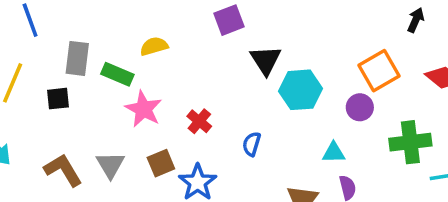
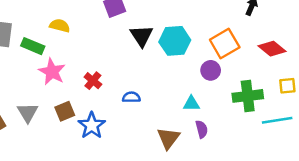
yellow semicircle: (154, 46) -> (60, 26), turned 30
cyan hexagon: (300, 90) -> (175, 41), moved
blue semicircle: (252, 144) -> (131, 97), turned 72

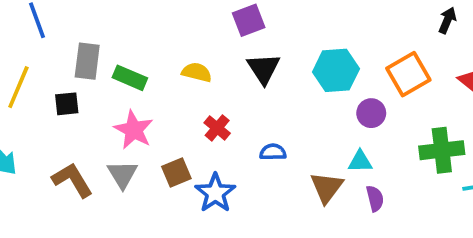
yellow semicircle: (60, 26) -> (197, 72), moved
black triangle: (142, 36) -> (264, 69), moved
purple circle: (211, 70) -> (371, 113), moved
pink star: (52, 72) -> (134, 130), moved
brown triangle: (168, 138) -> (327, 187), moved

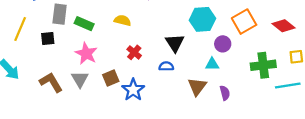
black triangle: (264, 69) -> (175, 43), moved
cyan triangle: (360, 161) -> (212, 64), moved

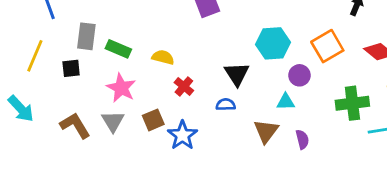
yellow semicircle: (122, 20) -> (163, 57), moved

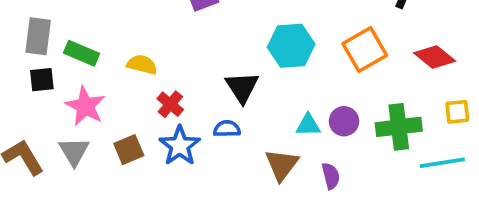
black square: (71, 68) -> (42, 80), moved
purple circle: (299, 75) -> (344, 121), moved
blue star: (182, 135) -> (180, 146), moved

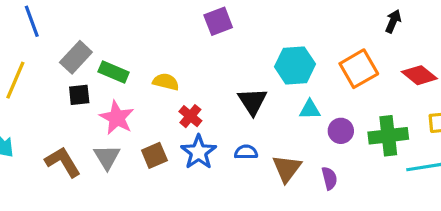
gray rectangle: (38, 36) -> (76, 57), turned 36
cyan triangle: (308, 125) -> (310, 110), moved
blue semicircle: (227, 129) -> (246, 152), moved

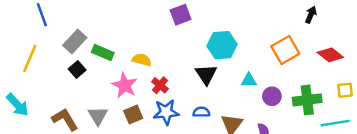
cyan hexagon: (295, 65) -> (222, 45), moved
black square: (79, 95) -> (77, 69), turned -35
pink star: (117, 118) -> (125, 85), moved
blue star: (199, 152) -> (166, 112), turned 30

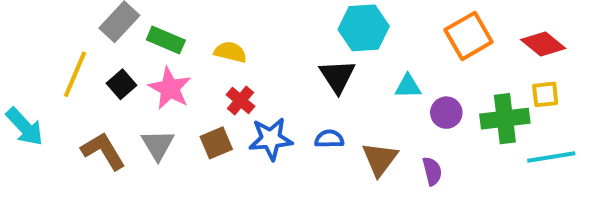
yellow line: (30, 59) -> (75, 74), moved
black square: (77, 69) -> (121, 84), moved
pink star: (125, 85) -> (170, 88), moved
red cross: (160, 85) -> (240, 100), moved
yellow square: (345, 90) -> (545, 94), moved

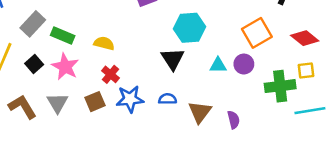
purple circle: (446, 113) -> (244, 64), moved

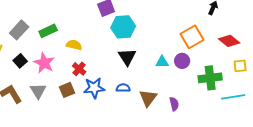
cyan hexagon: (189, 28) -> (123, 27), moved
green rectangle: (63, 36) -> (48, 31), moved, turned -48
yellow square: (306, 70) -> (240, 66), moved

